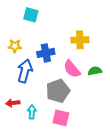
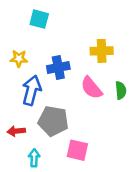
green semicircle: (95, 71) -> (121, 90), turned 96
gray pentagon: (58, 91) -> (53, 121), moved, turned 30
cyan arrow: (32, 112) -> (34, 158), moved

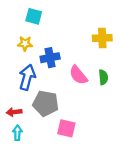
yellow cross: (102, 51) -> (102, 38), moved
yellow star: (19, 59) -> (25, 44), moved
cyan arrow: (34, 158) -> (17, 133), moved

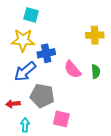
yellow star: (25, 44) -> (23, 40), size x1.6
blue arrow: (27, 77) -> (25, 71), turned -145
cyan arrow: (17, 133) -> (25, 125), moved

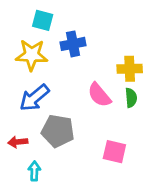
yellow cross: (95, 35) -> (130, 69), moved
blue cross: (46, 53) -> (73, 44), moved
pink square: (61, 119) -> (114, 152), moved

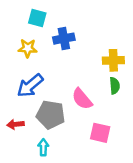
yellow star: (32, 55) -> (28, 48), size x0.7
pink semicircle: (99, 95) -> (82, 99), moved
cyan arrow: (34, 171) -> (43, 147), moved

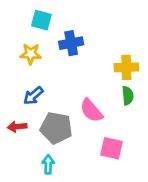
blue arrow: (30, 86) -> (33, 96), size x0.7
red arrow: (16, 124) -> (17, 127), moved

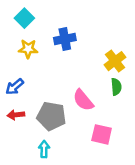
cyan square: (41, 20) -> (24, 18), moved, turned 30
yellow cross: (126, 67) -> (115, 61), turned -35
blue arrow: (33, 96) -> (15, 87), moved

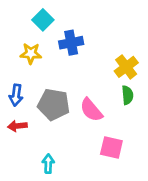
cyan square: (24, 18) -> (43, 20), moved
blue arrow: (15, 87) -> (16, 95), turned -42
gray pentagon: (51, 116) -> (54, 105), moved

